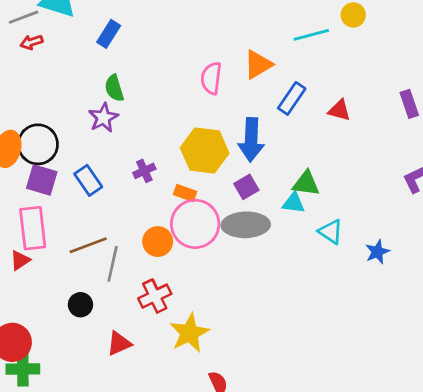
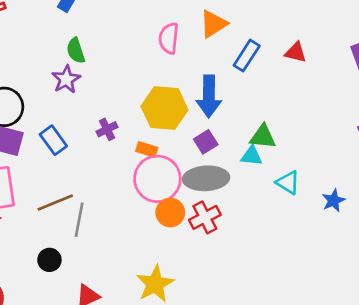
red triangle: (339, 110) -> (296, 52), moved
orange circle: (158, 242) -> (170, 213), moved
red cross: (155, 296) -> (205, 217), moved

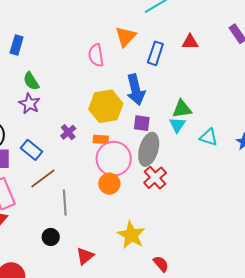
purple square: (206, 142) -> (142, 123), turned -36
cyan triangle: (252, 156) -> (177, 125), turned -48
gray ellipse: (206, 178) -> (149, 149), turned -56
brown line: (55, 202) -> (43, 179), moved
orange circle: (170, 213) -> (109, 184), moved

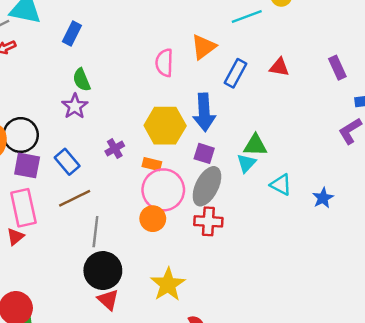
red cross: (155, 178) -> (208, 221), turned 35
black circle: (51, 237) -> (103, 271), moved, size x1.8
red triangle: (85, 256) -> (108, 300), turned -48

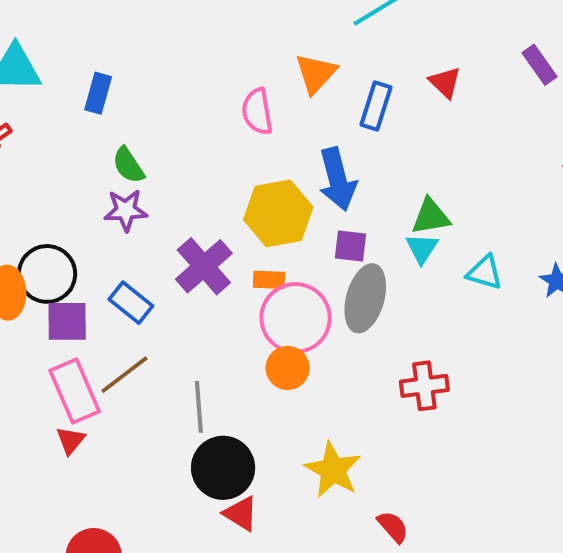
red triangle: (279, 67) -> (445, 82), turned 45
purple star: (75, 106) -> (126, 210), turned -30
purple cross: (115, 149) -> (204, 266), size x1.8
brown line: (75, 198) -> (125, 375), moved
red cross: (208, 221) -> (424, 386), moved

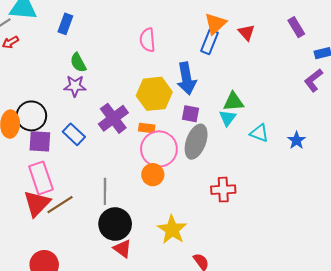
orange triangle: (316, 73) -> (215, 24), moved
brown line: (125, 375) -> (60, 205), moved
red triangle: (71, 440) -> (37, 203), size x1.8

